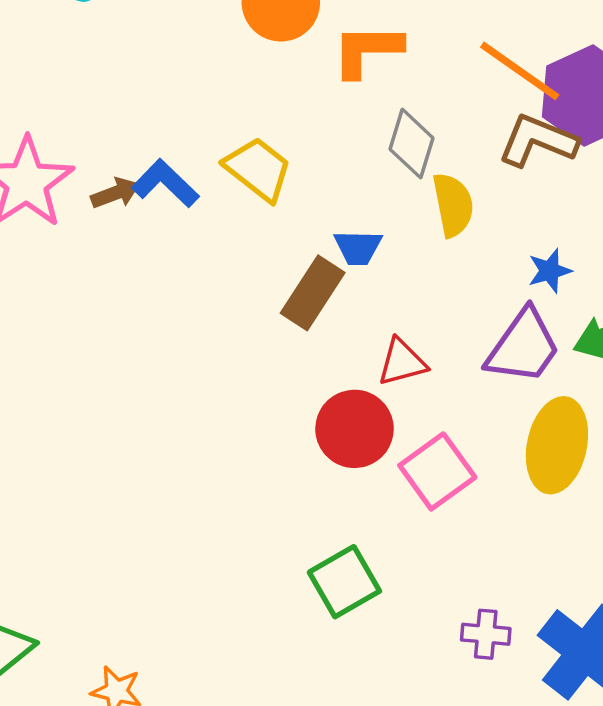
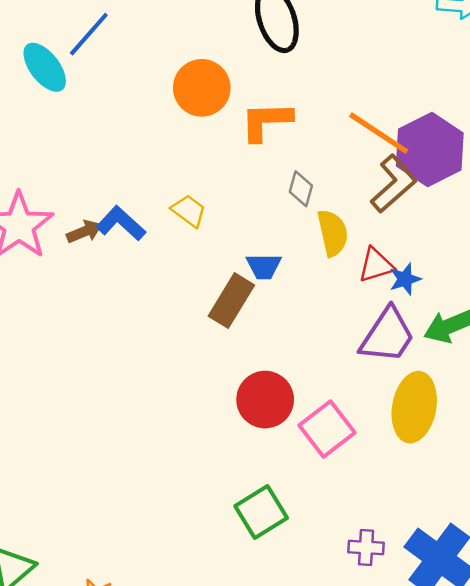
brown L-shape: (538, 141) -> (394, 184), turned 118
gray diamond: (412, 144) -> (301, 189), size x0.7
yellow trapezoid: (258, 169) -> (189, 211), size x0.7
red triangle: (402, 362) -> (376, 265), moved

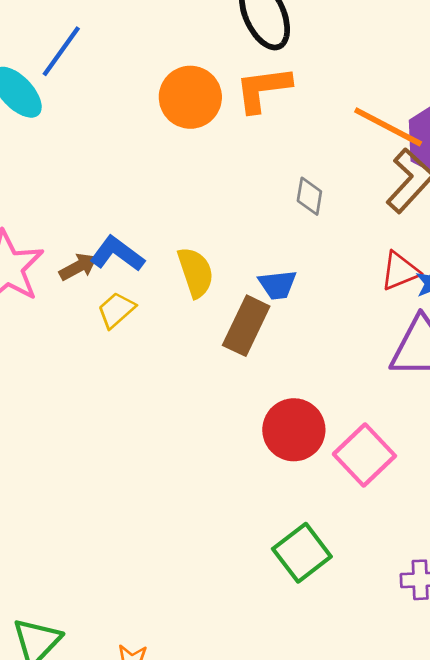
orange L-shape: (266, 121) -> (263, 89), moved
yellow trapezoid: (189, 211) -> (116, 310), moved, turned -72
yellow semicircle: (333, 233) -> (196, 272), moved

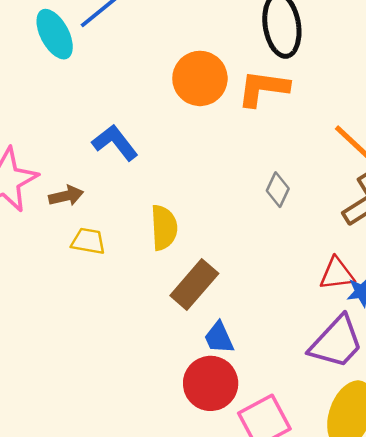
blue L-shape: (117, 254) -> (115, 143), moved
blue trapezoid: (278, 285) -> (219, 338), moved, turned 57
yellow trapezoid: (116, 310) -> (88, 241), turned 36

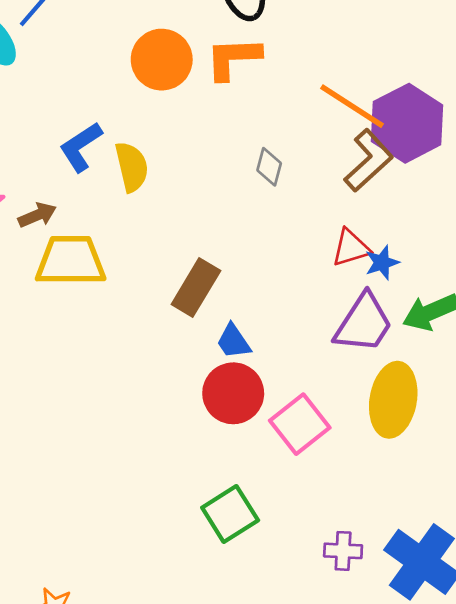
blue L-shape: (115, 143) -> (81, 147), turned -75
yellow semicircle: (164, 228) -> (132, 167), moved
yellow trapezoid: (88, 241) -> (71, 261), size x1.8

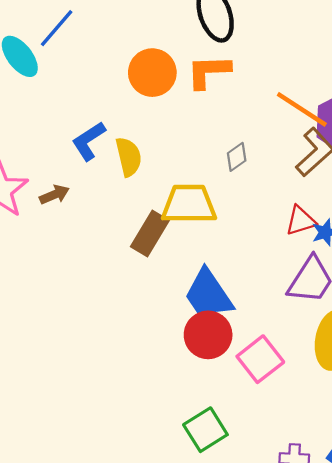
gray diamond: (269, 167) -> (237, 157), turned 40
yellow trapezoid: (71, 261) -> (189, 204), moved
brown rectangle: (196, 287) -> (150, 234), moved
blue trapezoid: (234, 341) -> (208, 294), size x1.8

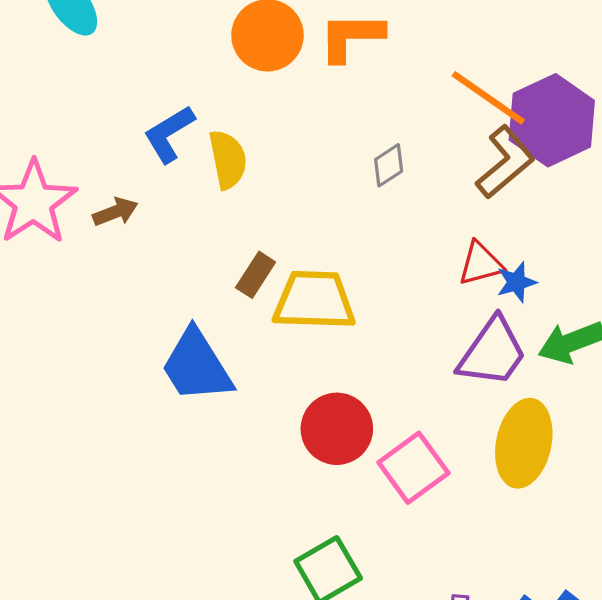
yellow trapezoid: (189, 204) -> (314, 300), moved
brown rectangle: (150, 234) -> (256, 275), size x0.7
blue trapezoid: (208, 294) -> (197, 366), moved

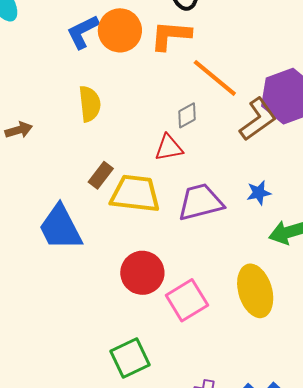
orange line: (488, 98) -> (215, 78), moved
blue L-shape: (169, 134) -> (83, 32), moved
red triangle: (481, 264) -> (169, 148), moved
purple trapezoid: (492, 352) -> (201, 202), moved, turned -144
yellow ellipse: (524, 443) -> (255, 291), turned -33

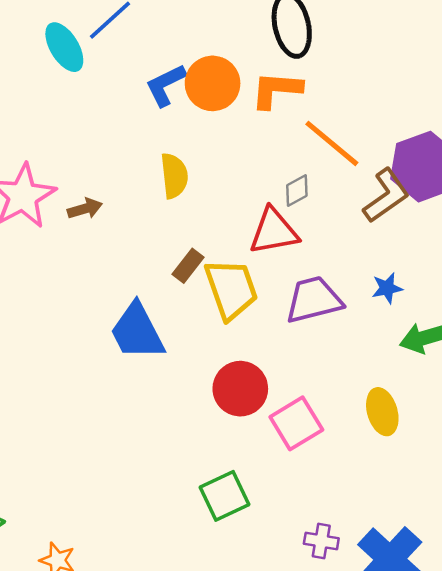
red triangle: (169, 148) -> (274, 231), size x1.4
yellow trapezoid: (135, 194) -> (231, 289), turned 64
yellow ellipse: (255, 291) -> (382, 412), size x0.7

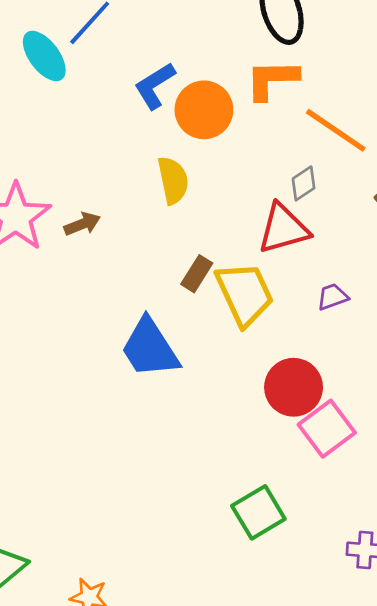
orange circle: (213, 83) -> (204, 110), moved
purple trapezoid: (314, 300) -> (332, 297), size x0.5
red circle: (240, 389) -> (294, 387), moved

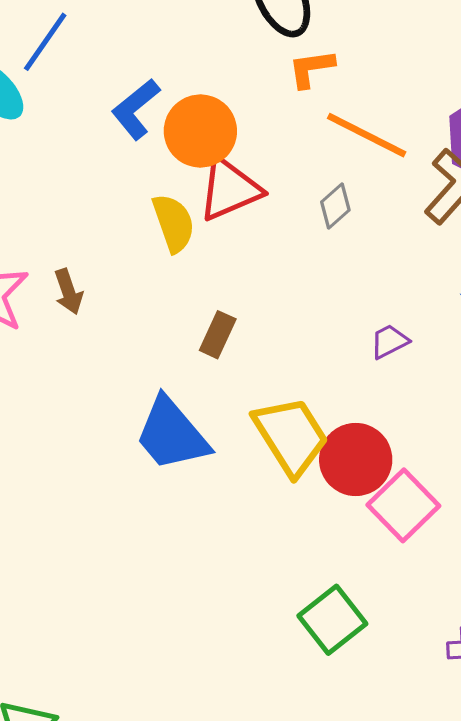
orange L-shape: (272, 79) -> (311, 68), moved, size x0.7
brown arrow: (82, 224) -> (68, 292), turned 100
red triangle: (283, 229) -> (230, 189), moved
yellow trapezoid: (245, 294) -> (291, 436), moved

